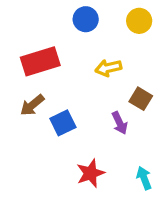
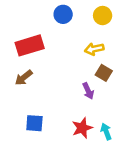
yellow arrow: (108, 68) -> (94, 49), moved
blue square: (63, 123) -> (34, 123), moved, turned 30
red star: (91, 173) -> (82, 128), moved

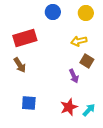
brown arrow: (24, 78) -> (20, 65), turned -84
cyan arrow: (106, 132) -> (89, 110), turned 64

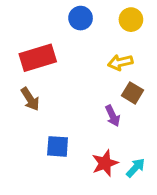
blue square: (29, 103) -> (58, 146), moved

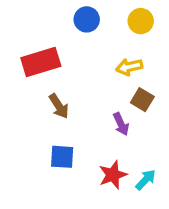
brown arrow: (30, 99) -> (59, 106), moved

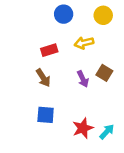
red rectangle: (41, 62) -> (49, 50), moved, size x0.6
yellow arrow: (129, 67) -> (84, 43), moved
purple arrow: (121, 124) -> (83, 79), moved

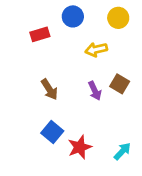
red rectangle: (49, 50) -> (40, 34), moved
blue square: (46, 115) -> (52, 132), turned 36
red star: (83, 128) -> (80, 147), moved

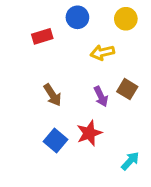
red star: (80, 147) -> (89, 133), moved

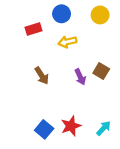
yellow arrow: (102, 52) -> (67, 42), moved
red star: (89, 133) -> (71, 126), moved
blue square: (55, 140) -> (44, 129), moved

